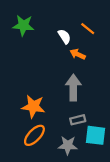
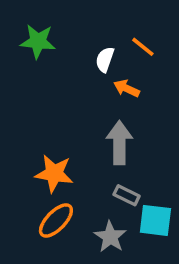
white semicircle: (64, 36) -> (105, 59), turned -128
gray rectangle: (78, 120) -> (127, 195), turned 40
gray star: (68, 145) -> (110, 237), turned 30

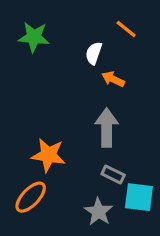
orange line: (143, 47) -> (126, 29), moved
orange ellipse: (56, 220) -> (31, 197), moved

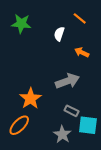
orange arrow: (113, 79) -> (82, 52), moved
gray arrow: (107, 128) -> (67, 81), turned 70
orange star: (48, 155) -> (30, 99), turned 30

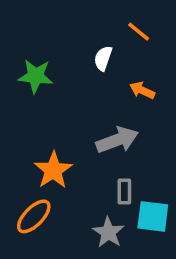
green star: (21, 24) -> (36, 76), moved
gray rectangle: (72, 111) -> (124, 192), turned 64

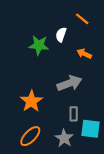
green star: (36, 76) -> (39, 45), moved
orange ellipse: (34, 216) -> (30, 136), moved

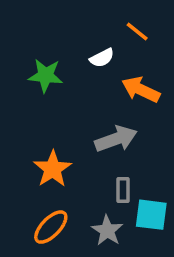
white semicircle: (61, 35) -> (102, 58), turned -136
green star: (39, 45) -> (46, 76), moved
orange arrow: (84, 54) -> (141, 90), size x1.5

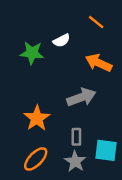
white semicircle: (102, 58) -> (62, 41), moved
gray rectangle: (123, 190) -> (76, 137), moved

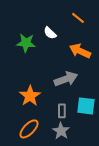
white semicircle: (62, 41) -> (50, 33), turned 72
cyan square: (106, 150) -> (86, 106), moved

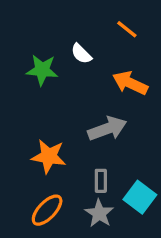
orange star: (30, 96) -> (49, 156), turned -30
cyan square: (86, 106) -> (140, 197), moved, turned 30

